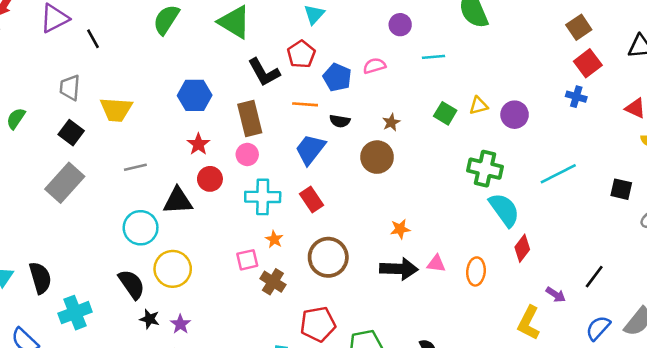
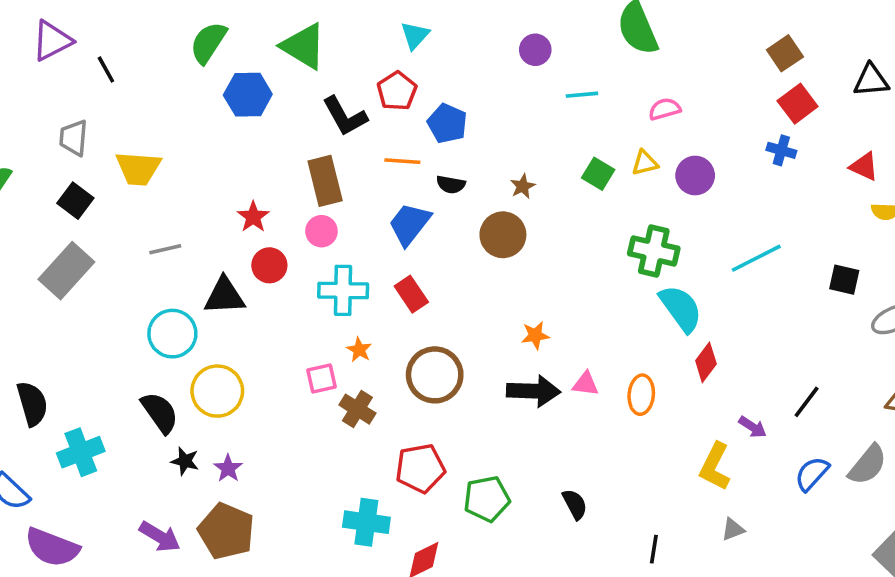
pink semicircle: (374, 66) -> (665, 109), moved
blue hexagon: (195, 95) -> (248, 95), moved

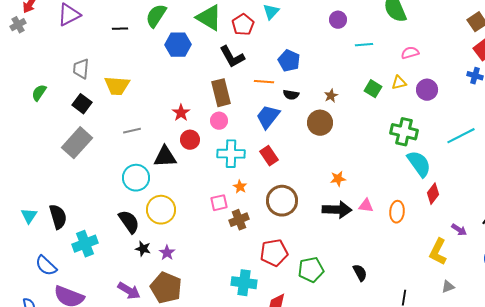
black line: (106, 70) -> (120, 29), moved, turned -63
red pentagon: (397, 91) -> (243, 25), moved
brown cross: (357, 409) -> (239, 220), turned 36

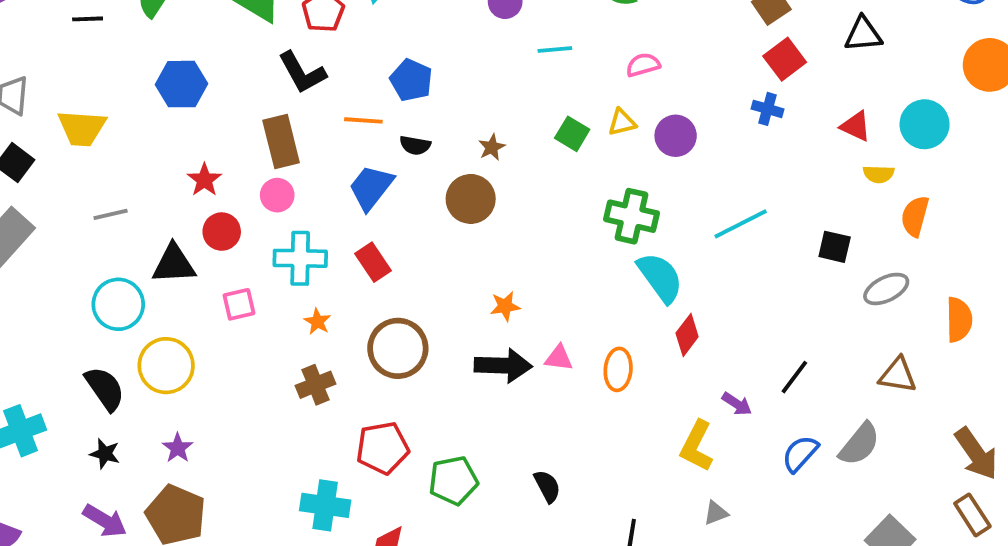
blue hexagon: (178, 45) -> (181, 84), moved
pink square: (219, 203) -> (239, 304), moved
black star: (143, 249) -> (105, 454), moved

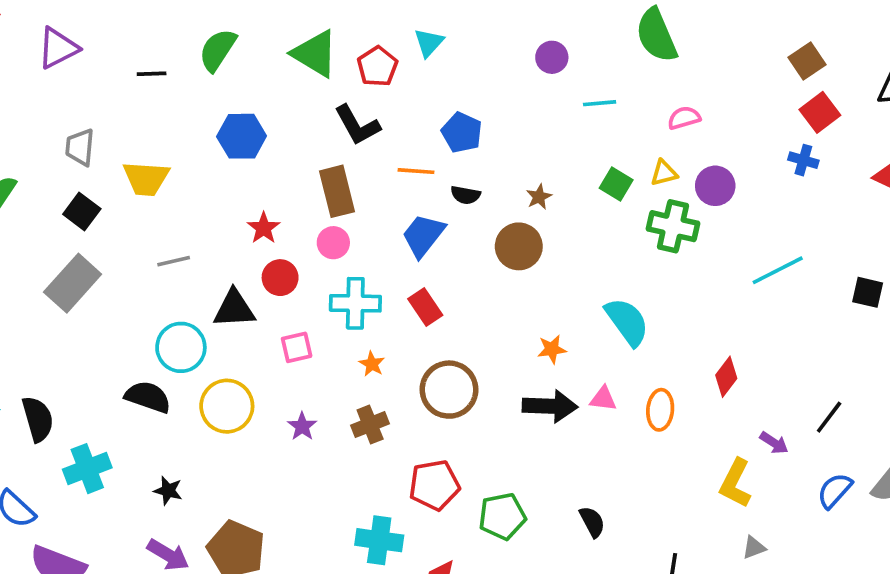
green cross: (632, 216) -> (673, 226), moved
cyan semicircle: (660, 277) -> (627, 322), moved
black semicircle: (105, 389) -> (148, 397), moved, turned -36
purple star: (178, 448) -> (302, 426), moved

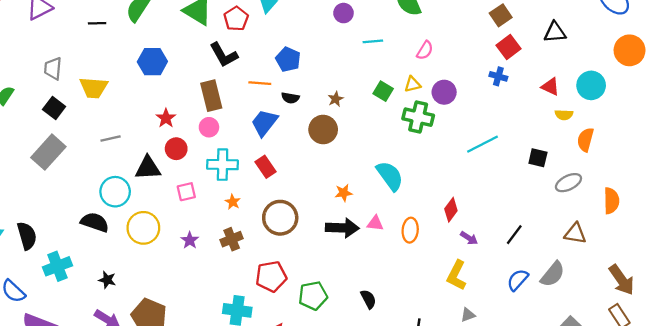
pink semicircle: (684, 118) -> (425, 50), turned 138
purple arrow: (774, 443) -> (469, 238), moved

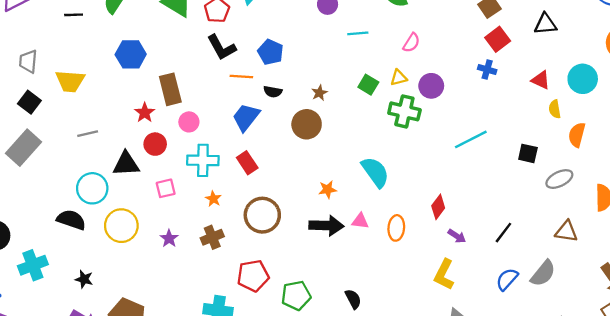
black L-shape: (224, 55) -> (222, 47), moved
brown rectangle: (211, 96) -> (170, 89), moved
yellow semicircle: (564, 115) -> (555, 109), turned 78

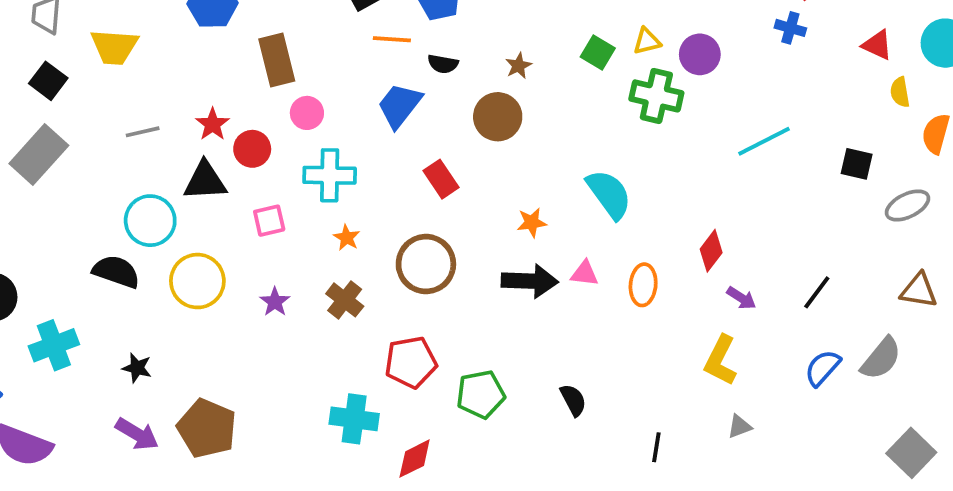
red star: (145, 113) -> (213, 124), moved
red rectangle: (247, 163) -> (441, 179), moved
brown cross: (212, 237) -> (345, 300), turned -30

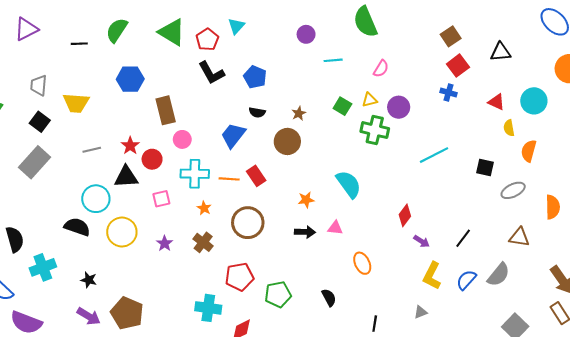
orange line: (392, 39) -> (229, 179), moved
black arrow: (530, 281) -> (305, 232), size x0.7
orange ellipse: (643, 285) -> (362, 263), moved, turned -30
yellow L-shape: (721, 360) -> (432, 276), moved

